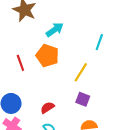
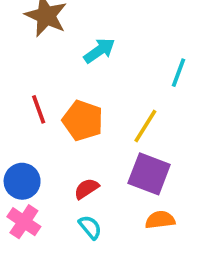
orange pentagon: (47, 56) -> (83, 120), moved
purple square: (83, 99) -> (149, 174), size x1.6

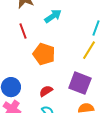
red line: (39, 109) -> (23, 31), moved
yellow line: (145, 126) -> (89, 50), moved

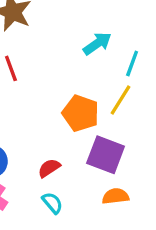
cyan arrow: (53, 16) -> (97, 44), moved
orange pentagon: (44, 54) -> (81, 113), moved

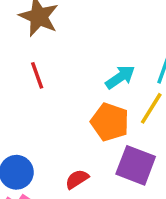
cyan arrow: (97, 44) -> (120, 77), moved

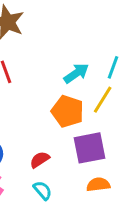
purple square: (136, 165) -> (89, 148), turned -32

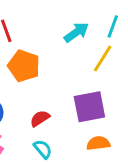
orange pentagon: (67, 111) -> (24, 66), moved

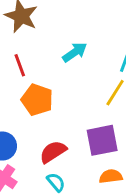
cyan arrow: (76, 32) -> (75, 52), moved
red semicircle: (40, 118) -> (53, 152), size x1.4

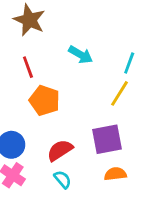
cyan arrow: (75, 52) -> (81, 55), turned 65

